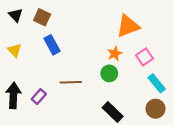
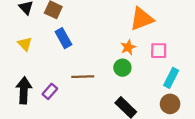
pink square: (145, 57) -> (159, 51), turned 35
cyan rectangle: (157, 83) -> (171, 78), turned 66

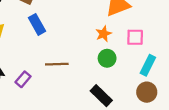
green circle: (122, 68) -> (107, 58), moved

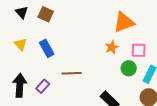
blue rectangle: (37, 24) -> (47, 48), moved
green circle: (107, 58) -> (129, 68), moved

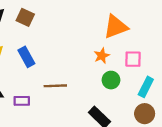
green circle: (129, 68) -> (111, 80), moved
purple rectangle: (43, 86) -> (22, 101), turned 48

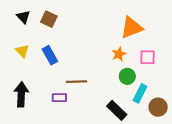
cyan rectangle: (146, 87) -> (140, 93), moved
purple rectangle: (22, 101) -> (59, 98), moved

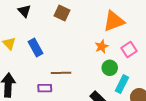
black triangle: (23, 17) -> (24, 11), moved
brown square: (49, 19) -> (62, 13), moved
pink square: (147, 57) -> (129, 50), turned -35

